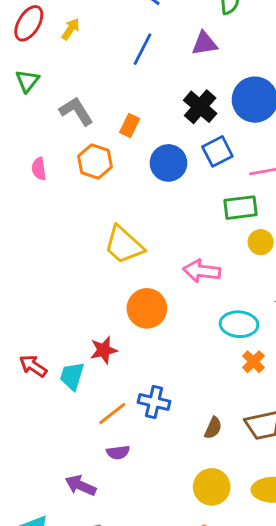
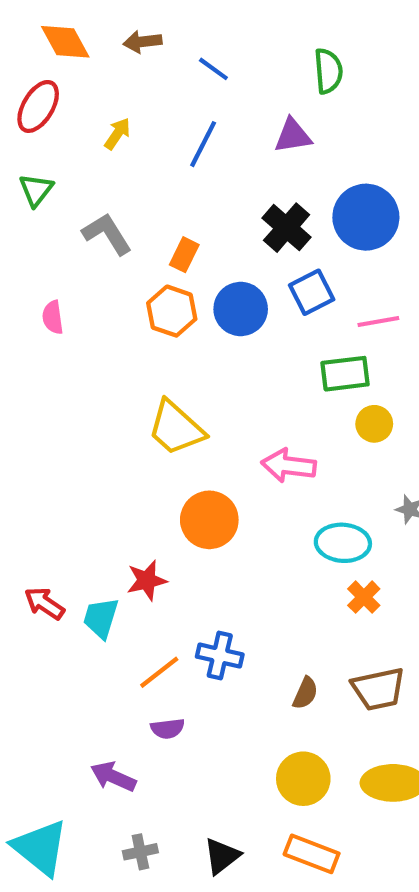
yellow arrow: (71, 29) -> (117, 134), moved
orange hexagon: (95, 162) -> (172, 311), moved

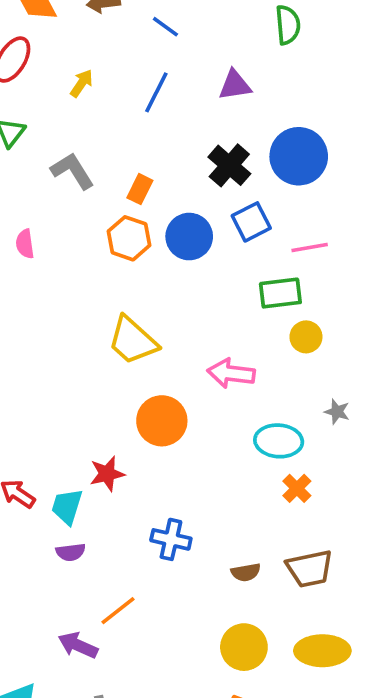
green semicircle: (328, 71) -> (288, 25), moved
orange line: (159, 672) -> (118, 611), moved
brown semicircle: (305, 693) -> (246, 572), turned 56
purple semicircle: (168, 729) -> (71, 552), moved

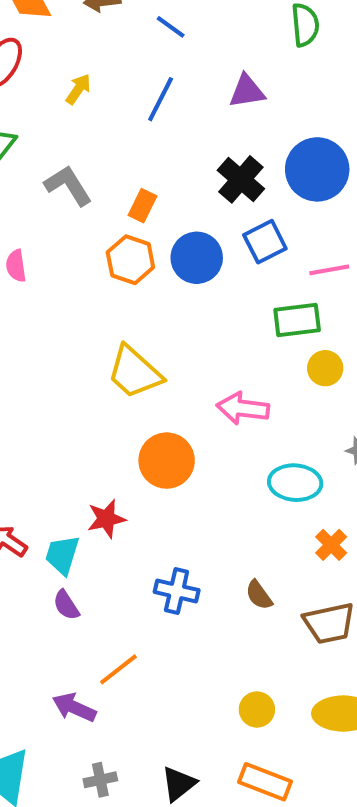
orange cross: (297, 488) -> (331, 545), moved
purple semicircle: (71, 552) -> (66, 605), turned 64
brown semicircle: (246, 572) -> (259, 595), moved, turned 64
yellow circle: (244, 647) -> (257, 709), size x0.7

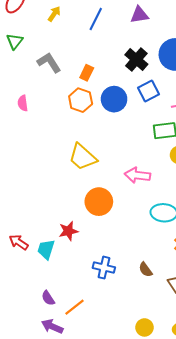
purple semicircle: (66, 605) -> (48, 298), moved

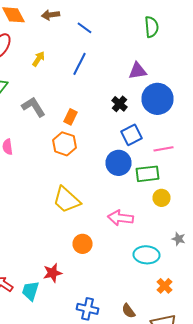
purple triangle: (139, 15) -> (138, 71), moved
black cross: (136, 60) -> (120, 104), size x0.7
blue circle: (114, 99) -> (118, 163), moved
orange circle: (99, 202) -> (82, 244), size x0.7

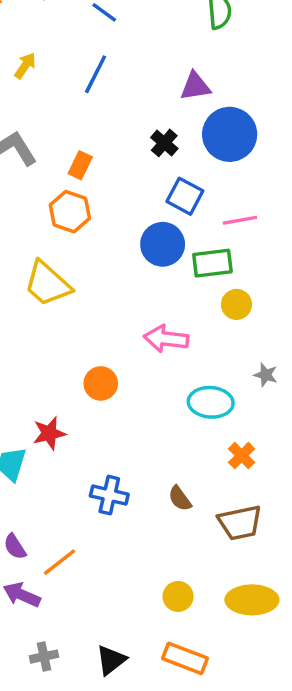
blue square: (132, 135) -> (185, 196), turned -35
yellow trapezoid: (66, 200) -> (47, 284), moved

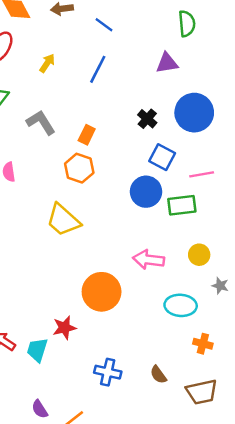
purple triangle: (195, 86) -> (167, 63), moved
yellow circle: (236, 304) -> (199, 255), moved
orange circle: (101, 383) -> (102, 292), size x1.6
orange cross: (242, 456) -> (203, 344), turned -30

